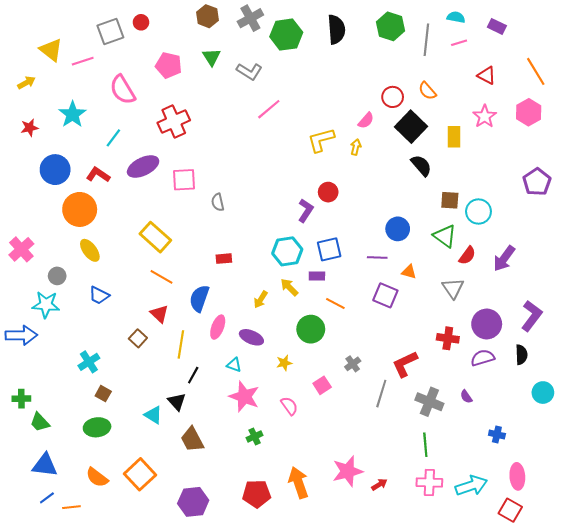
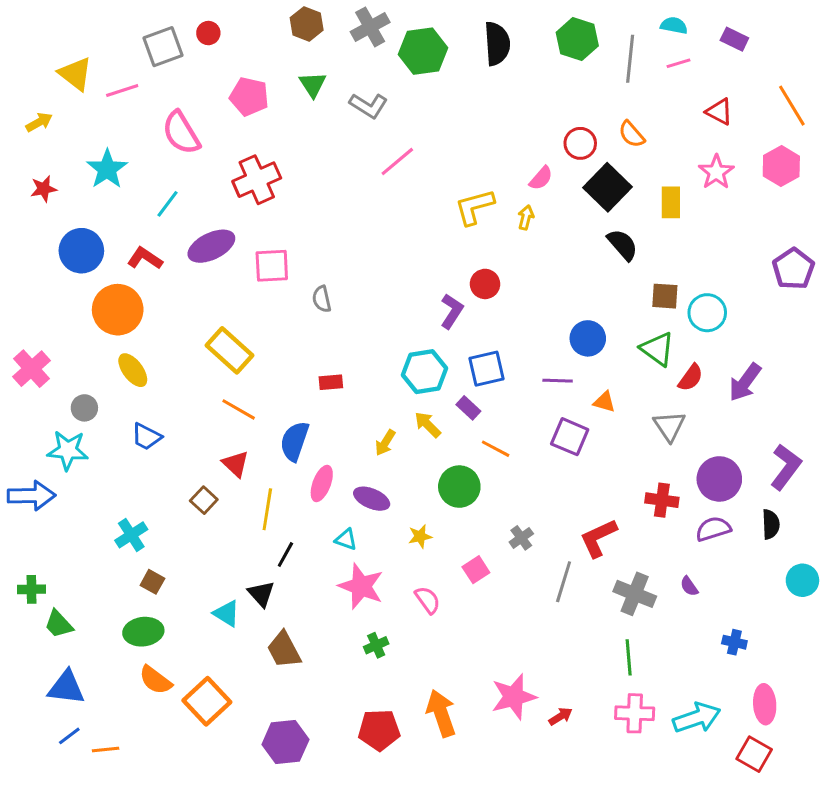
purple rectangle: (317, 276) -> (468, 408), turned 42
orange semicircle: (97, 477) -> (155, 680), moved

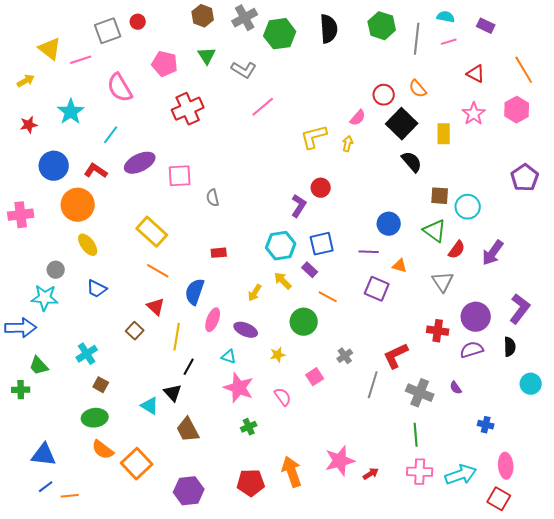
red cross: (257, 180) -> (188, 109), moved
pink cross: (31, 369) -> (21, 215), moved, turned 35
green trapezoid: (59, 624) -> (39, 366), moved

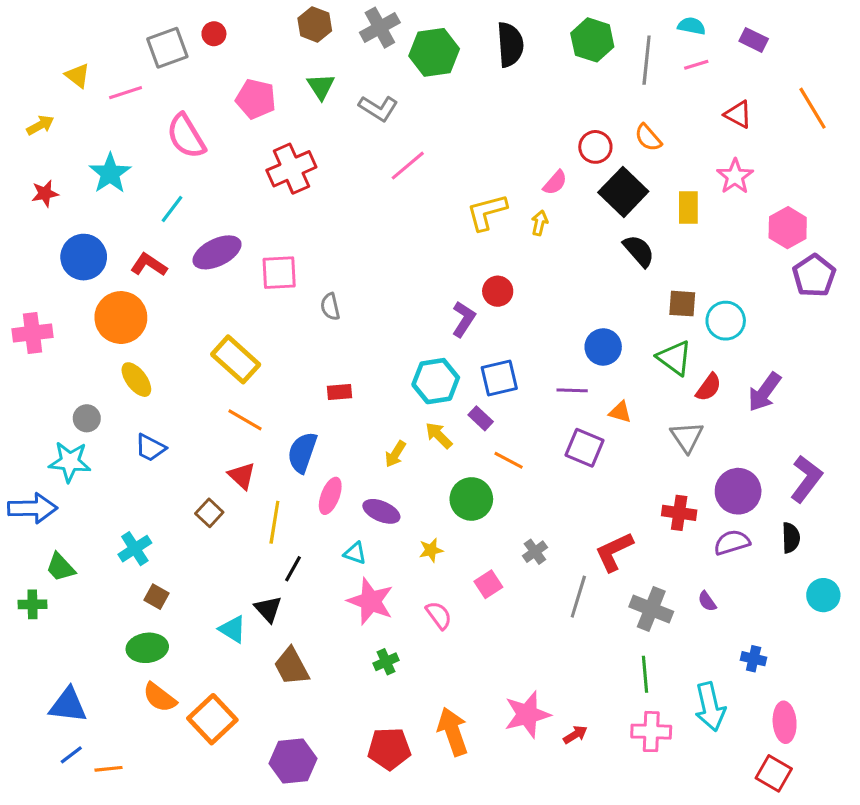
yellow triangle: (50, 49) -> (77, 76), size x0.7
pink hexagon: (517, 110) -> (788, 228), moved
cyan arrow: (461, 475) -> (710, 707), moved, turned 96

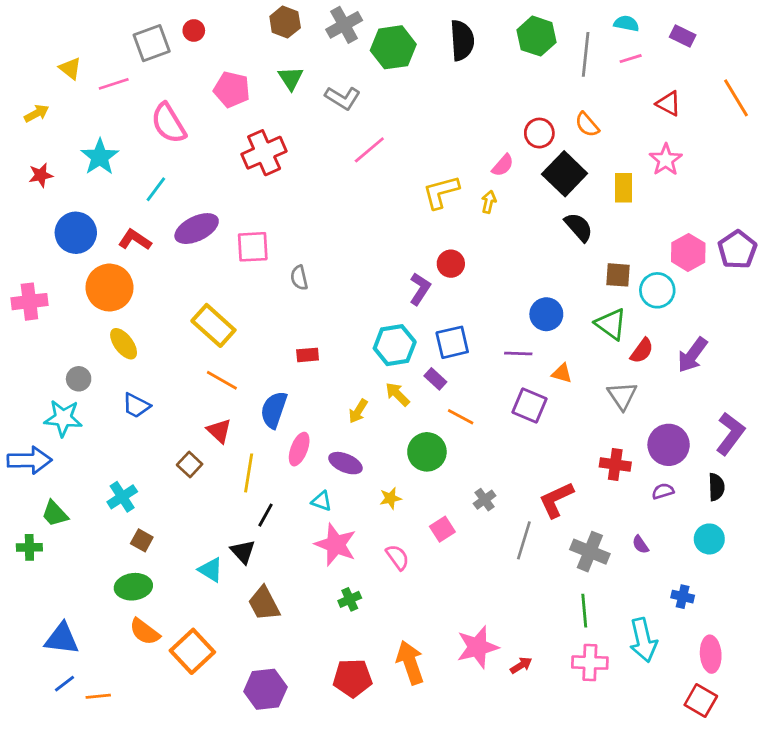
pink hexagon: (788, 228) -> (688, 252), moved
purple semicircle: (732, 542) -> (663, 491), size x0.7
cyan circle: (823, 595) -> (709, 539), moved

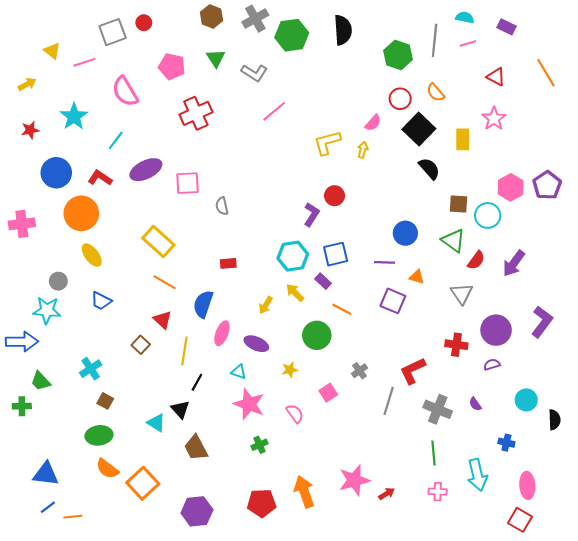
green hexagon: (537, 36) -> (398, 55), moved
black semicircle: (716, 487) -> (554, 420), moved
pink cross: (590, 663) -> (438, 492), size x0.7

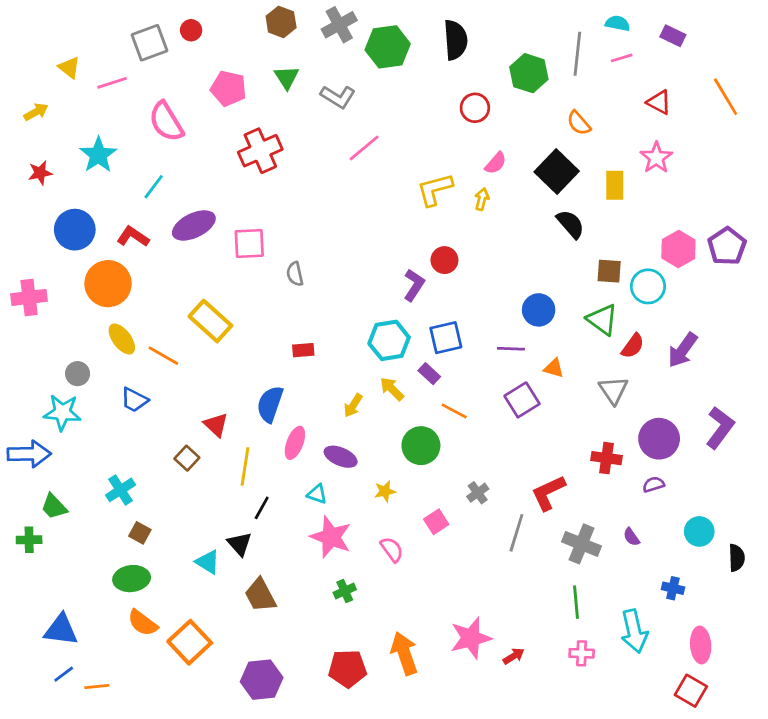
red circle: (400, 99) -> (475, 108), moved
orange line: (165, 282) -> (163, 356), moved
purple square: (393, 301) -> (522, 400), turned 35

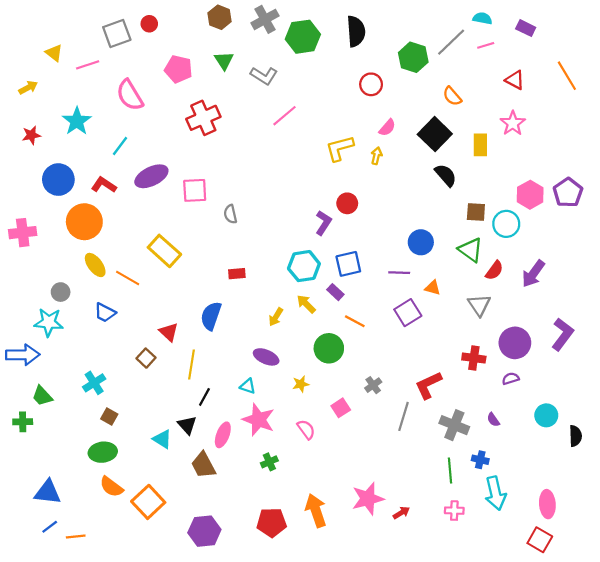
gray line: (577, 54) -> (451, 42), turned 40
pink ellipse: (295, 443) -> (223, 435), moved
blue cross: (673, 588) -> (480, 460), moved

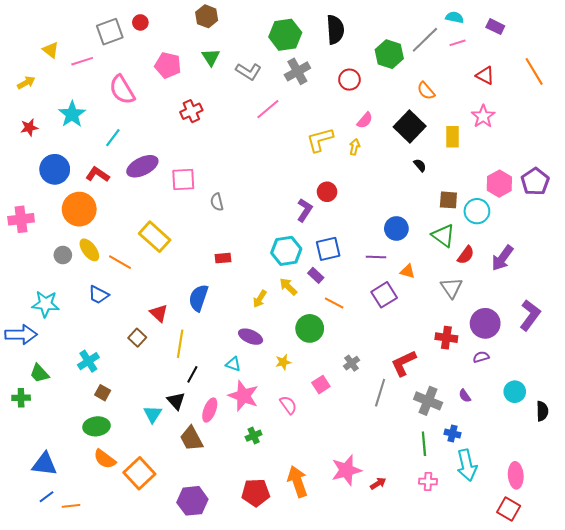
gray cross: (265, 19) -> (297, 71), moved
red cross: (203, 118) -> (191, 111), size x0.7
black semicircle: (446, 175) -> (420, 165), size x0.6
gray circle: (61, 292) -> (63, 255), moved
cyan triangle: (162, 439) -> (153, 414), turned 30

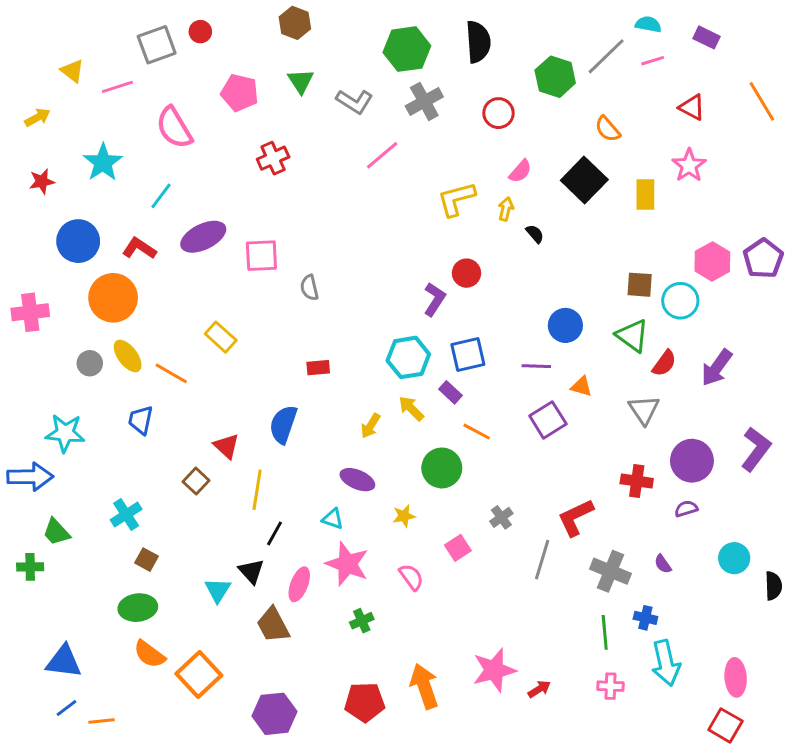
black semicircle: (420, 165) -> (535, 234), moved
yellow rectangle: (155, 237) -> (221, 337), size x0.7
blue trapezoid: (99, 295) -> (141, 420), turned 75

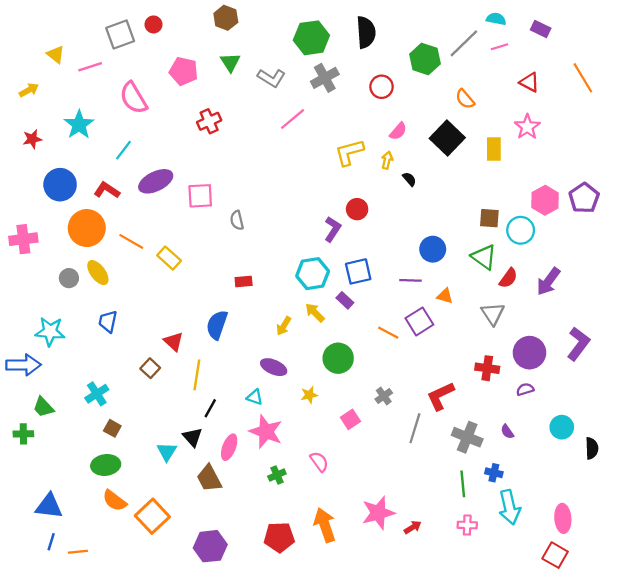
orange line: (171, 373) -> (131, 241), moved
orange line: (477, 432) -> (388, 333), moved
pink semicircle: (411, 577) -> (319, 462), moved
blue line: (67, 708) -> (51, 542), turned -36

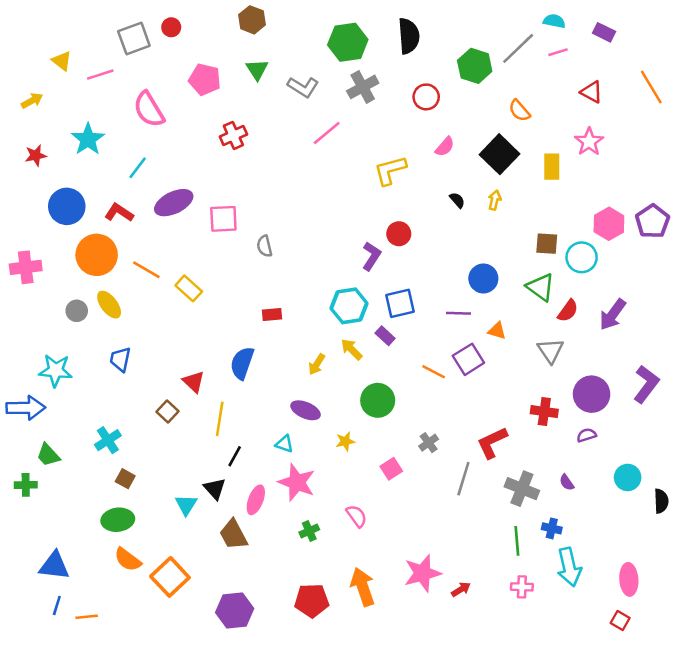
yellow arrow: (387, 160) -> (495, 200), moved
red square: (555, 555) -> (620, 620), size x0.7

